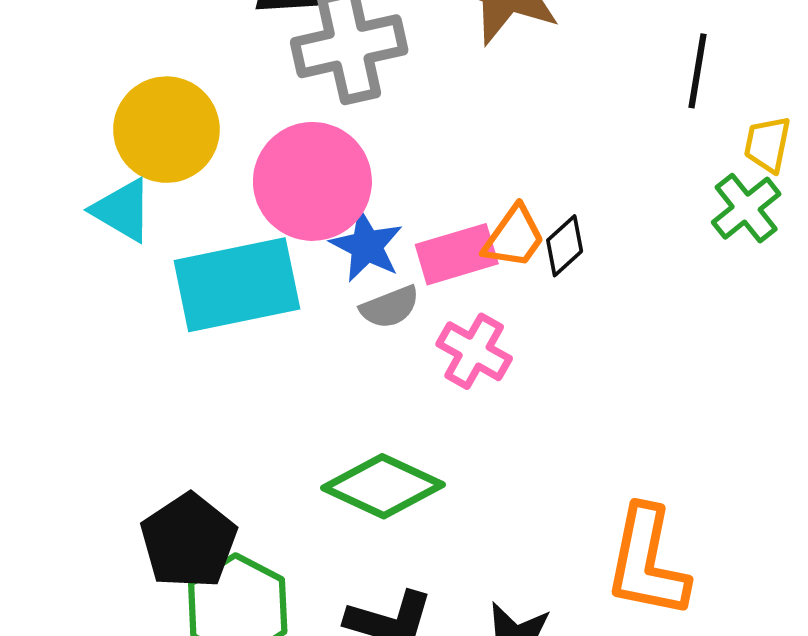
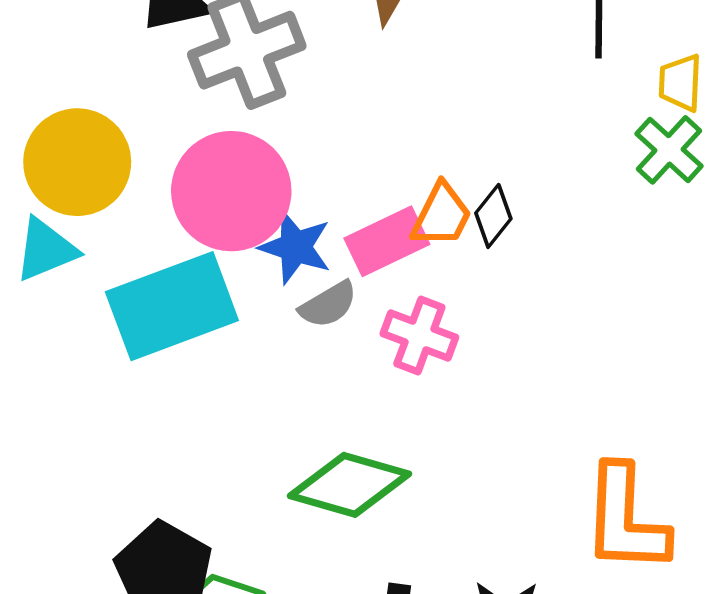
cyan triangle: (122, 210) -> (46, 250), turned -44

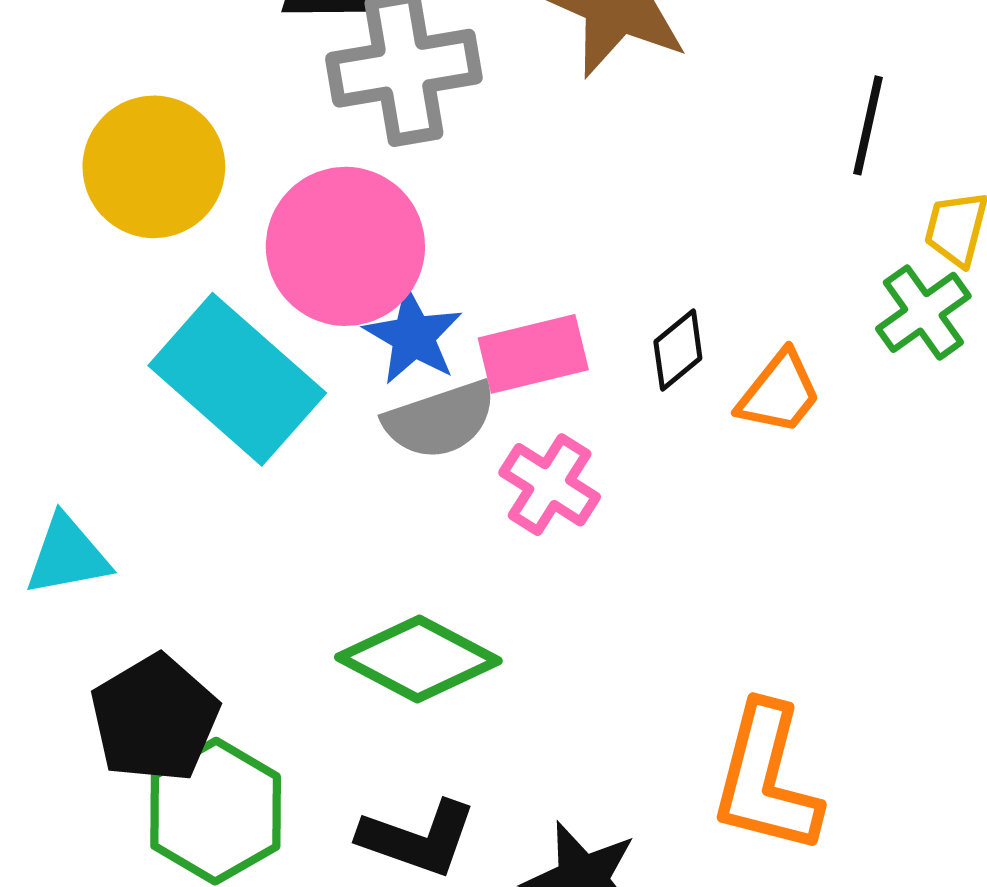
orange trapezoid: (441, 215) -> (779, 393), moved
cyan triangle: (46, 250) -> (67, 556), moved
gray semicircle: (328, 305) -> (440, 420), size x1.4
cyan rectangle: (172, 306) -> (237, 379), turned 50

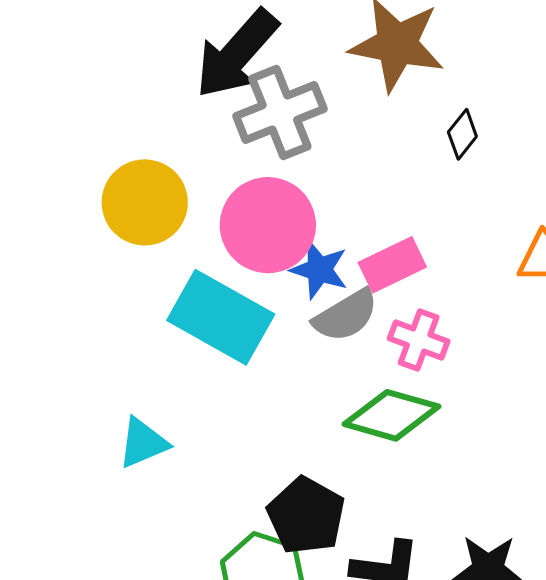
black diamond: (678, 350) -> (462, 134), moved
green diamond: (418, 659) -> (391, 415), moved
black pentagon: (155, 718) -> (306, 516), moved

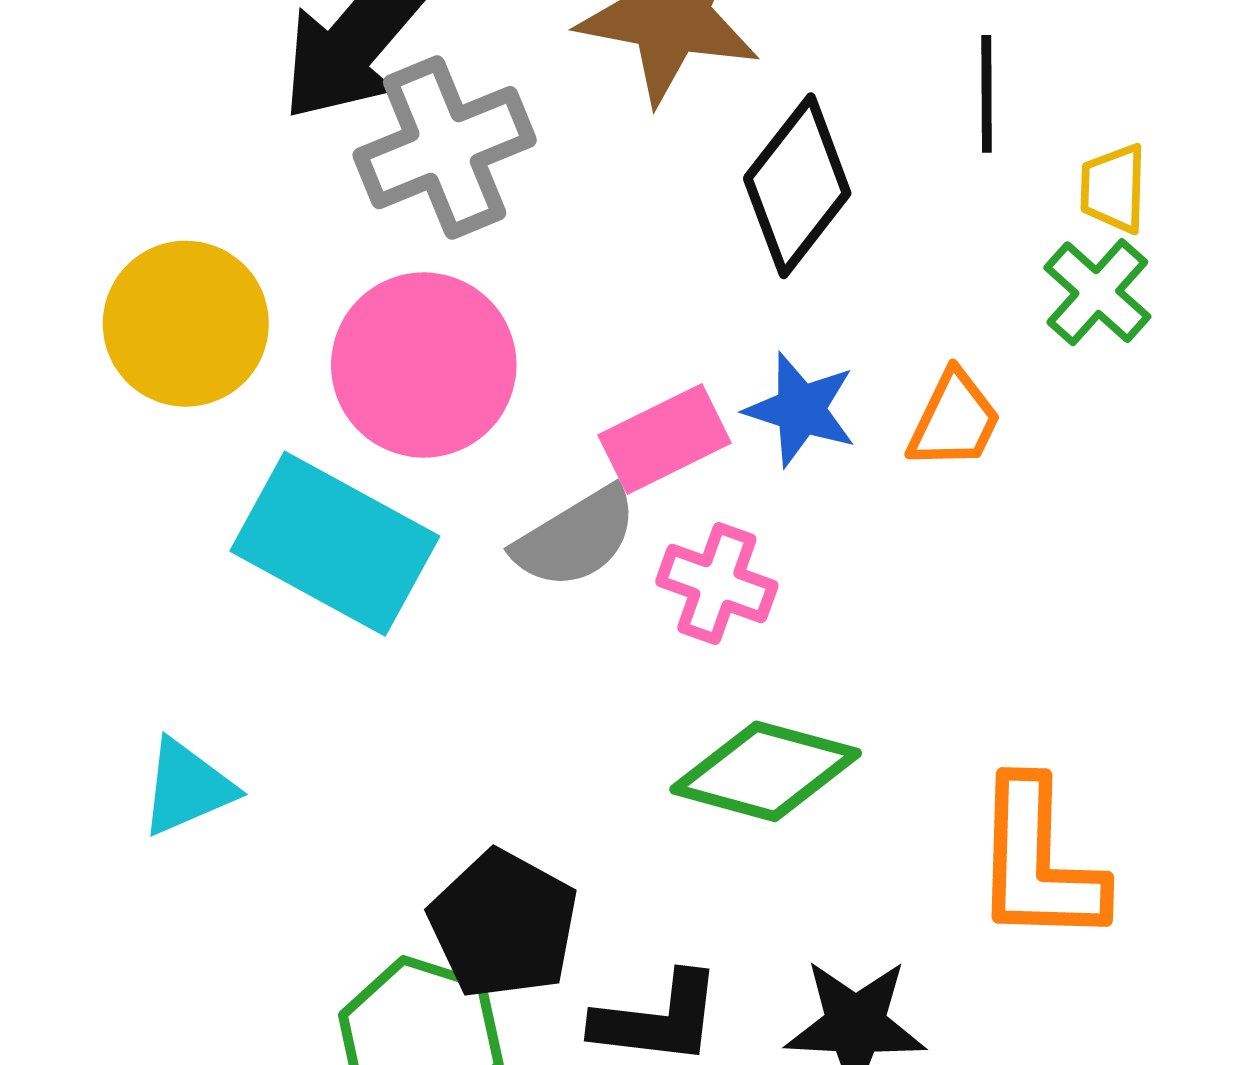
black diamond: (462, 134) -> (797, 186), size x1.8
blue star: (319, 270) -> (801, 409), moved
green diamond: (391, 415) -> (766, 771), moved

